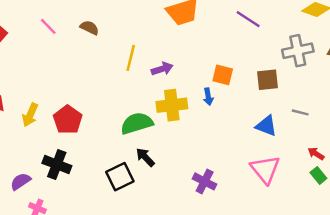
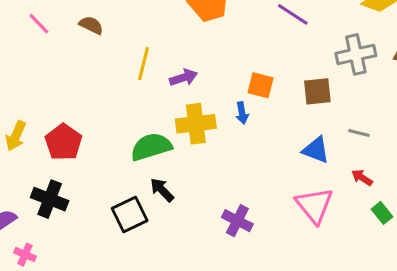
red arrow: (316, 154) -> (362, 178), moved

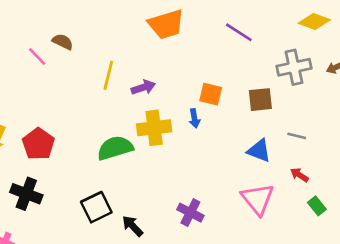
pink line: (39, 24) -> (37, 57), moved
black arrow: (162, 190) -> (133, 226), moved

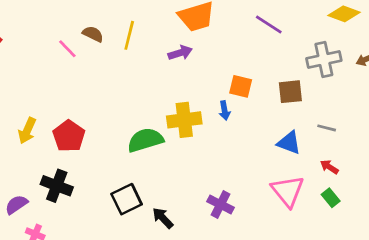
yellow line: (108, 75) -> (129, 35), moved
purple arrow: (143, 87) -> (180, 53), moved
green rectangle: (317, 206) -> (331, 198), moved

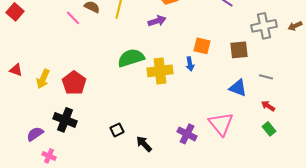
green semicircle: (145, 140) -> (131, 58), moved
pink triangle: (288, 191) -> (221, 124), moved
black square: (127, 199) -> (117, 130), size x0.6

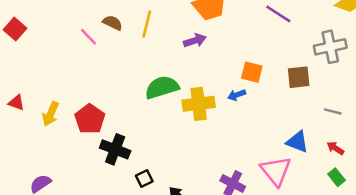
blue arrow: (190, 64) -> (237, 95), turned 80
blue triangle: (238, 88) -> (297, 142), moved
black cross: (65, 120) -> (115, 149), moved

